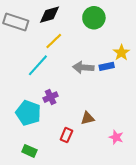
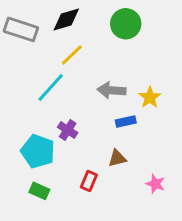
yellow star: (121, 53) -> (150, 97), moved
blue rectangle: (107, 66) -> (126, 121), moved
purple cross: (51, 97) -> (68, 130), turned -32
green rectangle: (29, 151) -> (39, 191), moved

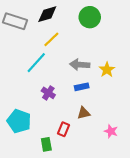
blue rectangle: (126, 121) -> (82, 87), moved
cyan pentagon: (38, 151) -> (19, 121), moved
green rectangle: (39, 191) -> (46, 144), moved, turned 56

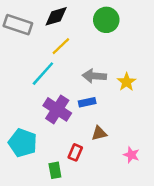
blue rectangle: (82, 87) -> (87, 102), moved
purple cross: (48, 93) -> (57, 109), size x1.6

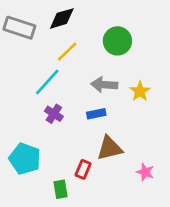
green circle: (106, 20) -> (117, 41), moved
purple cross: (57, 109) -> (54, 114), moved, size x0.6
brown triangle: (99, 133) -> (109, 148), size x1.5

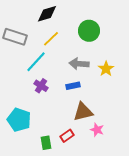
gray rectangle: (19, 28) -> (15, 37), moved
red rectangle: (83, 169) -> (67, 136), moved, turned 32
pink star: (145, 172) -> (97, 130), moved

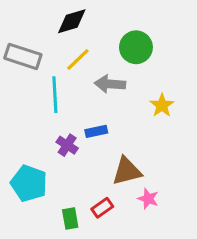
cyan line: (36, 62) -> (55, 95), turned -45
gray arrow: (79, 64) -> (110, 84), moved
purple cross: (41, 86) -> (67, 145), moved
blue rectangle: (73, 86) -> (96, 131), moved

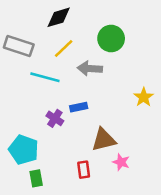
cyan line: (55, 95) -> (45, 77), turned -72
yellow star: (162, 105) -> (144, 97), moved
red rectangle: (102, 208) -> (84, 170), turned -63
green rectangle: (70, 218) -> (36, 178), moved

